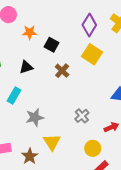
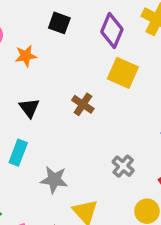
black square: (51, 45) -> (59, 23), moved
black triangle: (26, 67) -> (29, 108), turned -40
gray star: (35, 117) -> (54, 180), turned 30

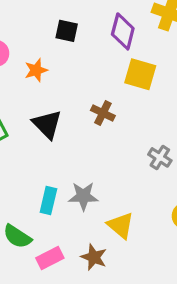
black triangle: (29, 108) -> (47, 124), size x1.4
cyan rectangle: (18, 153) -> (48, 200), moved
gray cross: (123, 166) -> (160, 157), moved

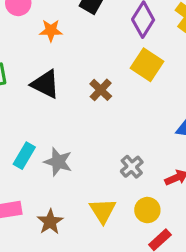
black triangle: (47, 124) -> (45, 84), turned -36
gray cross: (160, 157) -> (132, 167), moved
yellow triangle: (121, 225) -> (103, 211), moved

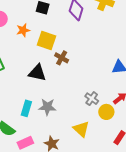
yellow square: (147, 65) -> (46, 41), moved
black triangle: (45, 84) -> (37, 73), moved
yellow circle: (147, 210) -> (106, 112), moved

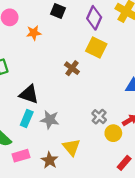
yellow square: (46, 41) -> (96, 47), moved
black triangle: (37, 73) -> (29, 94), moved
yellow triangle: (81, 129) -> (72, 147), moved

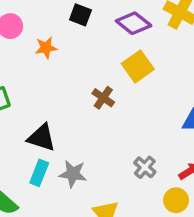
purple diamond: (94, 18) -> (134, 23), turned -75
yellow square: (96, 47) -> (138, 66), turned 30
yellow circle: (113, 133) -> (176, 200), moved

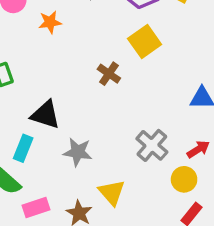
gray cross: (145, 167) -> (152, 145), size x1.4
cyan rectangle: (39, 173) -> (23, 148), moved

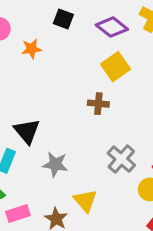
brown cross: (109, 74) -> (98, 104), moved, turned -30
black triangle: (45, 115) -> (27, 131), turned 32

